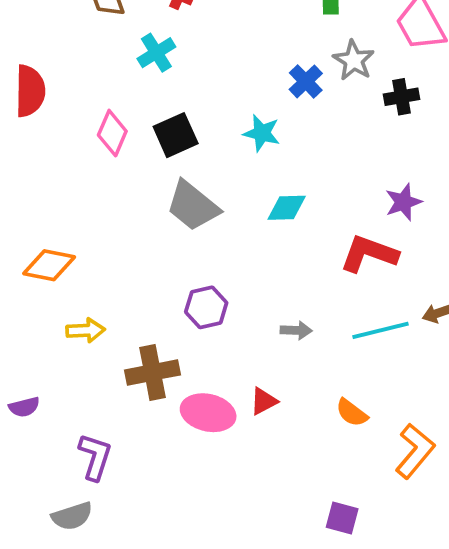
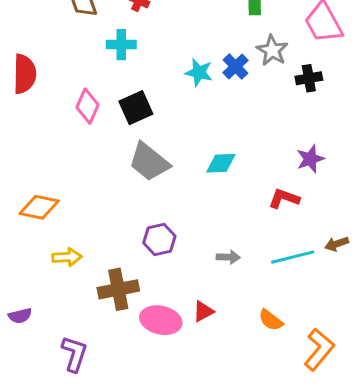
cyan cross: (156, 53) -> (121, 45), turned 32
cyan star: (262, 133) -> (199, 72), moved
red L-shape: (369, 254) -> (284, 198), size x0.7

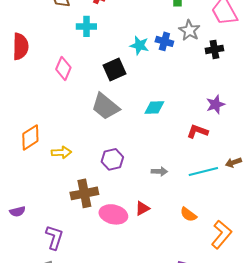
blue cross: (236, 67) -> (164, 41), turned -30
black square: (136, 108) -> (114, 69), moved
orange diamond: (39, 207) -> (30, 137), turned -44
yellow arrow: (67, 257) -> (61, 152), moved

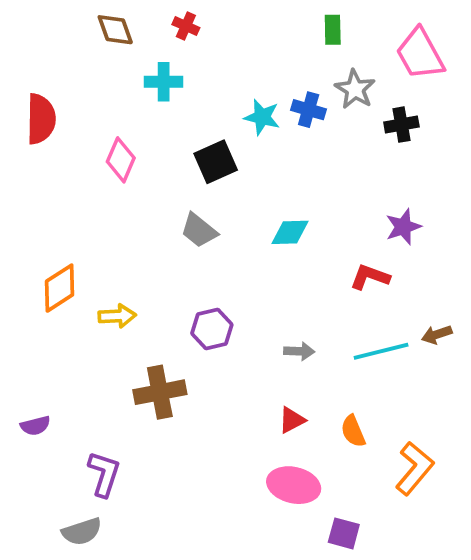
gray trapezoid: (105, 106) -> (199, 230), size x0.7
red triangle: (142, 208) -> (292, 420), moved
pink ellipse: (113, 214) -> (294, 485), moved
orange semicircle: (188, 214) -> (353, 431), turned 30

